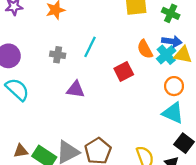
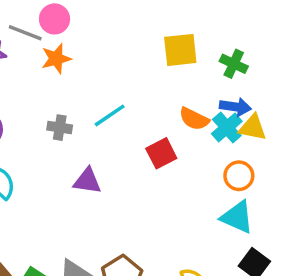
cyan line: (90, 47) -> (110, 115), turned 30
orange semicircle: (145, 49) -> (194, 119), turned -36

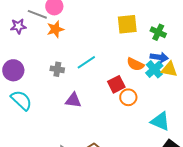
orange circle: (239, 176) -> (128, 97), moved

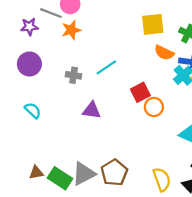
orange semicircle: (135, 64) -> (164, 53), moved
purple circle: (13, 70) -> (29, 64), moved
cyan semicircle: (21, 100) -> (33, 110), size x0.7

